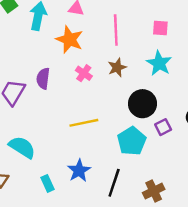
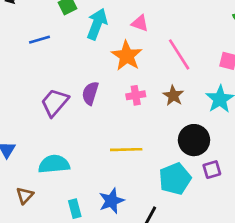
pink line: (116, 30) -> (179, 54), turned -40
brown star: (117, 67) -> (173, 96), turned -30
pink cross: (84, 73) -> (136, 95), turned 35
cyan semicircle: (22, 147) -> (54, 164), turned -48

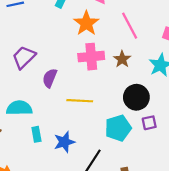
purple semicircle: (90, 93) -> (50, 78), moved
pink cross: (136, 95) -> (91, 57), size x1.6
cyan rectangle: (75, 209) -> (36, 134), moved

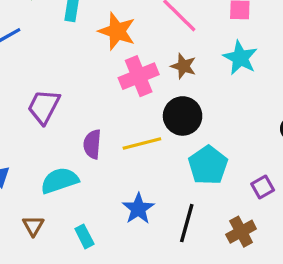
purple semicircle: (50, 78) -> (92, 144), moved
black circle: (136, 97) -> (183, 116), moved
purple square: (149, 123) -> (263, 187), moved
cyan rectangle: (36, 134) -> (84, 236), moved

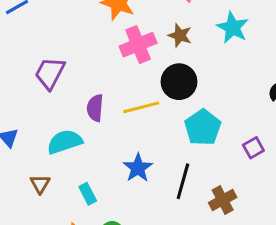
brown cross: (241, 232) -> (223, 200), moved

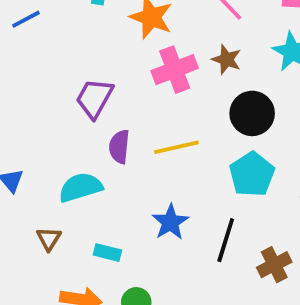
purple trapezoid: (50, 73) -> (94, 98), moved
black circle: (179, 82) -> (252, 113), moved
cyan rectangle: (88, 194) -> (107, 253), turned -50

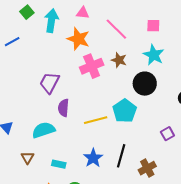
black circle: (252, 113) -> (145, 84), moved
yellow line: (176, 147) -> (96, 120), moved
cyan pentagon: (252, 174) -> (125, 111), moved
blue star: (170, 222) -> (93, 158), moved

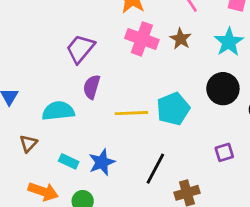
pink cross: (92, 66) -> (142, 39), turned 30
black circle: (145, 84) -> (223, 89), moved
blue star: (93, 158) -> (102, 162), moved

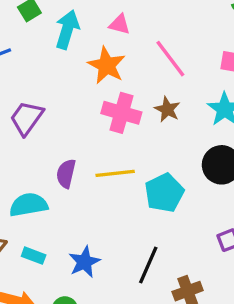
purple trapezoid: (80, 49) -> (27, 118), moved
yellow line: (131, 113) -> (115, 173), moved
cyan rectangle: (69, 161) -> (34, 256), moved

